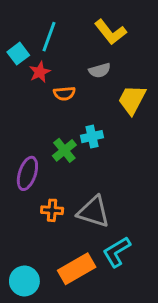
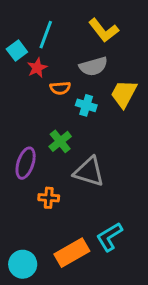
gray semicircle: (100, 70) -> (93, 66), size x1.4
cyan cross: (92, 137) -> (86, 105), moved, turned 30
gray triangle: (94, 212) -> (89, 172), moved

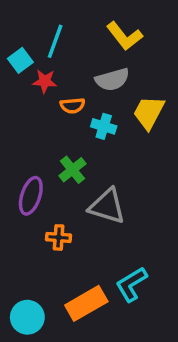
red star: (37, 68) -> (45, 81), turned 30

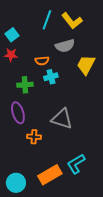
cyan line: (55, 41) -> (47, 20), moved
red star: (45, 81) -> (11, 55), moved
cyan cross: (104, 126) -> (51, 77), moved, turned -32
green cross: (72, 170) -> (25, 85), moved, turned 35
purple ellipse: (31, 196) -> (18, 113), turned -35

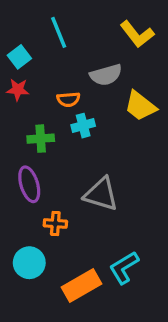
cyan line: (47, 20) -> (59, 32), moved, turned -42
yellow L-shape: (72, 21) -> (137, 34), moved
yellow trapezoid: (86, 65) -> (140, 106), turned -80
cyan circle: (16, 183) -> (29, 263), moved

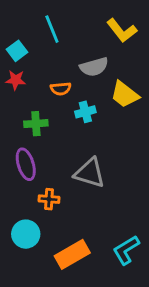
cyan cross: (83, 126) -> (85, 112), moved
cyan L-shape: (124, 268) -> (126, 250), moved

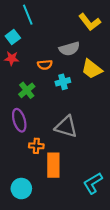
cyan line: (52, 29) -> (28, 15), moved
green cross: (36, 124) -> (27, 90), turned -35
cyan circle: (26, 234) -> (21, 189), moved
orange rectangle: (72, 254) -> (53, 165), moved, turned -60

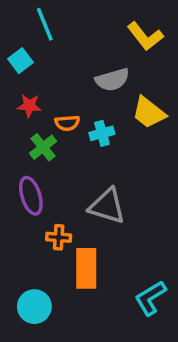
red star: (12, 58) -> (29, 106), moved
orange semicircle: (45, 65) -> (67, 123), moved

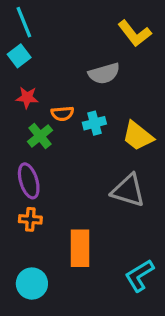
cyan line: (45, 24) -> (24, 22), moved
yellow trapezoid: (149, 113) -> (138, 136), moved
gray triangle: (107, 206) -> (128, 191), moved
orange cross: (59, 237) -> (30, 219), moved

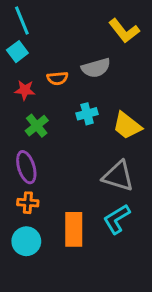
orange semicircle: (62, 114) -> (57, 78), moved
cyan L-shape: (139, 275) -> (117, 219), moved
cyan circle: (32, 284) -> (26, 241), moved

